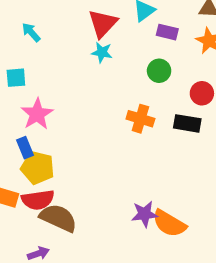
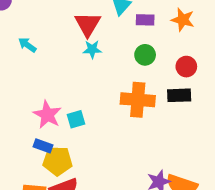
cyan square: (16, 78) -> (76, 119), moved
orange cross: (140, 119) -> (138, 100), size x1.4
blue rectangle: (25, 148) -> (43, 146), turned -36

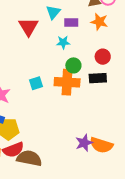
cyan star: (92, 49) -> (63, 42), moved
green circle: (145, 55) -> (73, 65), moved
cyan square: (76, 119) -> (36, 83), moved

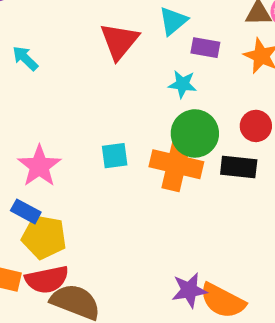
green circle: (73, 65) -> (195, 133), size x1.5

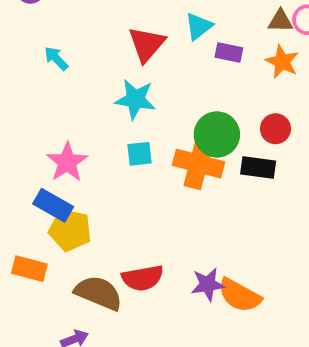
cyan star: (182, 84) -> (135, 99), moved, size x1.5
blue rectangle: (26, 211) -> (53, 205), size x1.4
red semicircle: (47, 280) -> (143, 278), moved

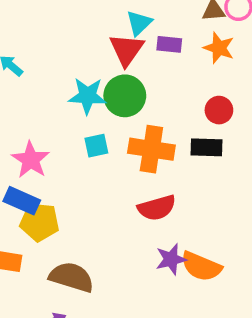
red triangle: (147, 44) -> (127, 50), moved
green circle: (217, 134) -> (125, 96), moved
red semicircle: (143, 278) -> (157, 208), moved

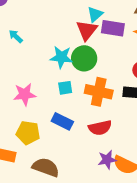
purple rectangle: (169, 44) -> (113, 28), size x1.5
pink star: (31, 160) -> (25, 94), turned 30
blue rectangle: (22, 201) -> (62, 121), moved

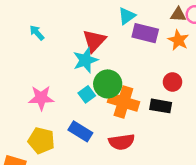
red triangle: (87, 30) -> (94, 41), moved
cyan star: (61, 57) -> (85, 60), turned -30
green circle: (84, 58) -> (108, 84), moved
cyan square: (65, 88) -> (87, 94), turned -32

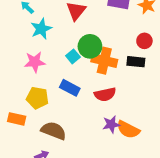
cyan star: (85, 60) -> (41, 29), moved

